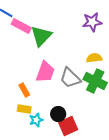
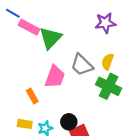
yellow semicircle: (94, 58) -> (108, 62), turned -63
gray trapezoid: (70, 78) -> (82, 65), moved
yellow rectangle: (24, 109) -> (25, 124), moved

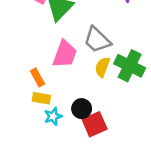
yellow semicircle: (108, 62) -> (102, 67), moved
yellow rectangle: (25, 124) -> (41, 98), moved

